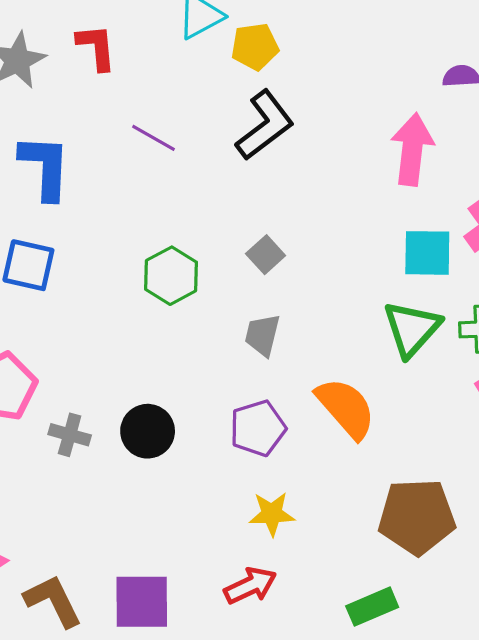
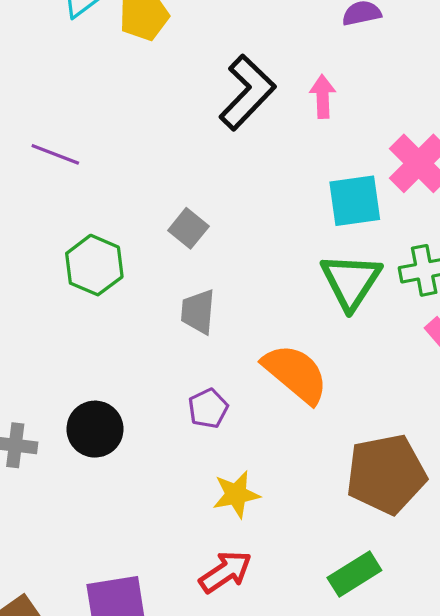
black L-shape: (265, 125) -> (247, 92), moved
purple line: (153, 138) -> (55, 154), moved
pink arrow: (412, 149) -> (323, 97), size x0.6
purple pentagon: (258, 428) -> (208, 408), size x0.7

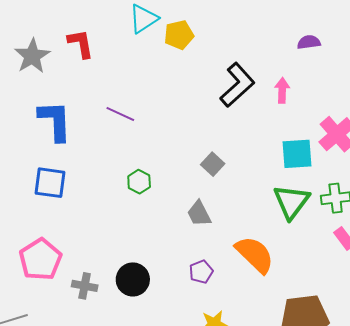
gray square: (188, 228) -> (213, 164), moved
green hexagon: (94, 265) -> (139, 182), size x0.7
gray trapezoid: (198, 312) -> (199, 214), turned -36

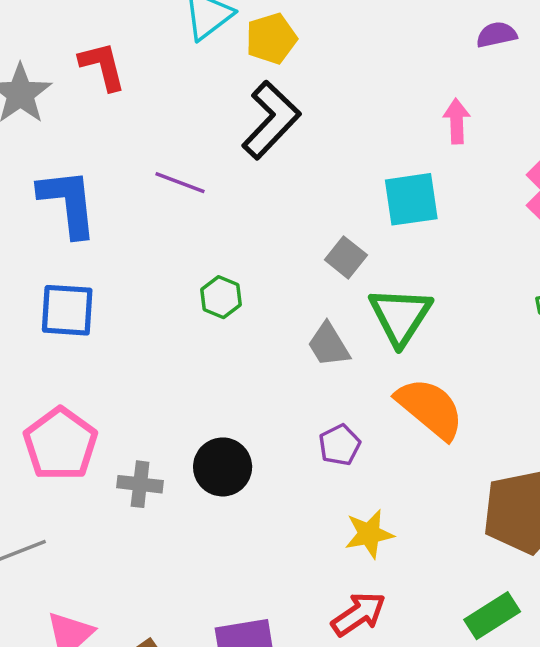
black L-shape: (237, 85) -> (271, 120), moved
cyan square: (297, 154) -> (411, 199), moved
green triangle: (291, 202) -> (400, 316), moved

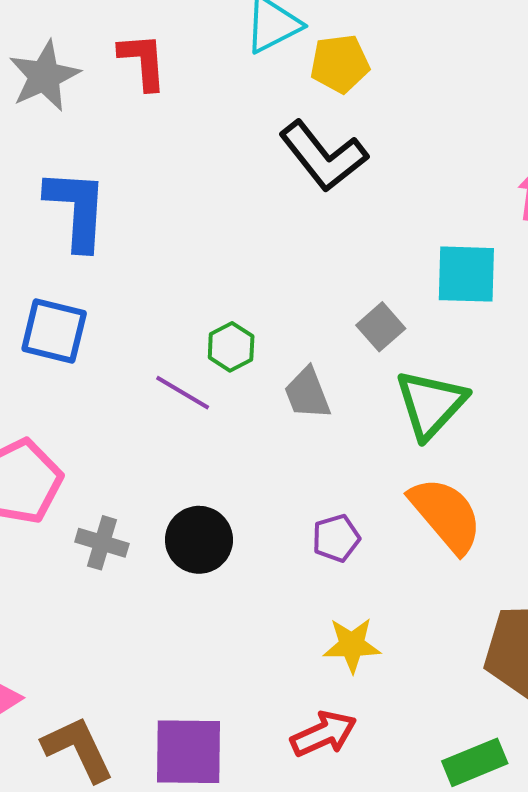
black L-shape: (271, 120) -> (323, 156), turned 88
purple line: (180, 183) -> (183, 393), moved
gray trapezoid: (329, 345) -> (307, 393), moved

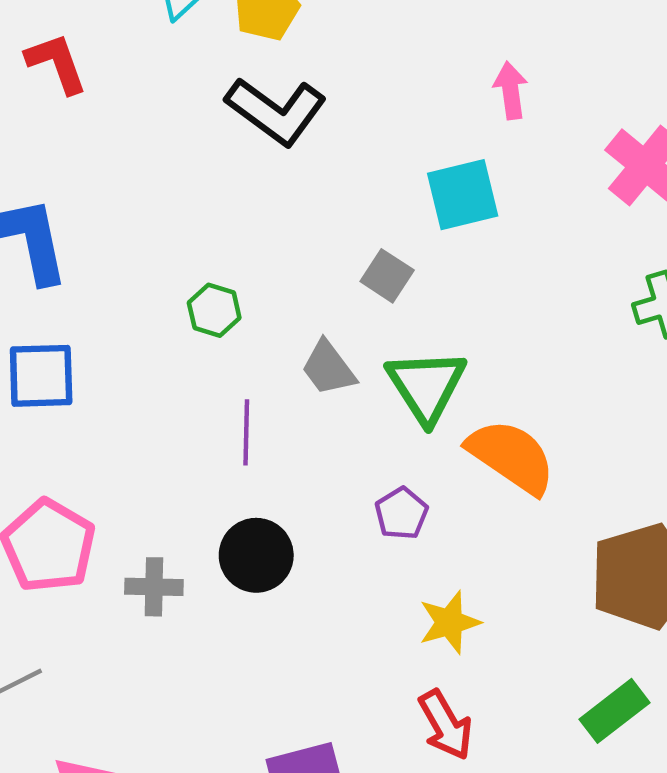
green hexagon: (231, 347) -> (214, 310), moved
purple line: (183, 393) -> (246, 432), moved, turned 76
green triangle: (431, 404) -> (426, 386), moved
red arrow: (324, 734) -> (446, 725), turned 100

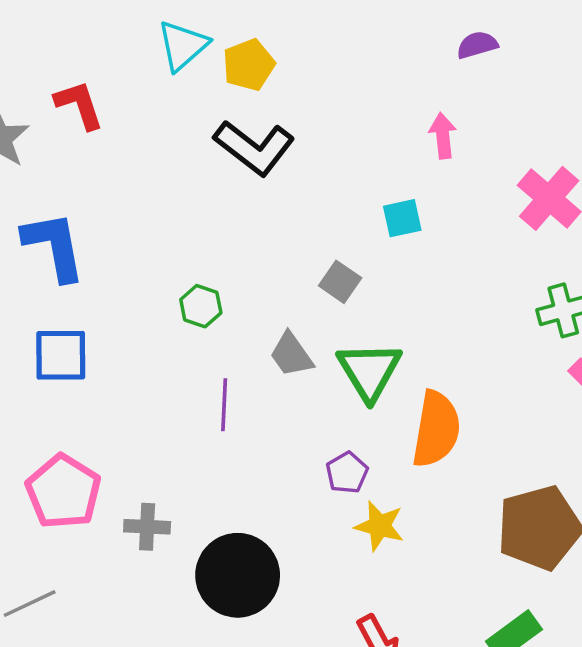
cyan square: (463, 195) -> (402, 218), size x0.7
orange semicircle: (511, 456) -> (436, 429), turned 64
black circle: (256, 555) -> (238, 575), moved, size x1.4
yellow star: (449, 622) -> (379, 526), moved, turned 30

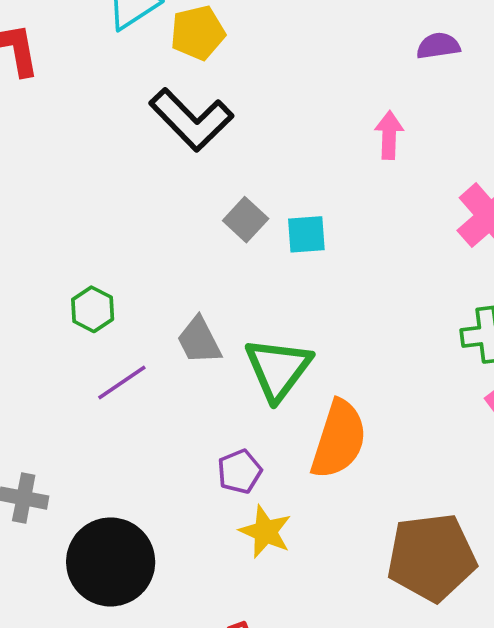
cyan square: (402, 218) -> (306, 234), moved
gray square: (340, 282) -> (246, 220), moved
green hexagon: (201, 306) -> (93, 309), moved
purple line: (224, 405) -> (122, 383), turned 45

